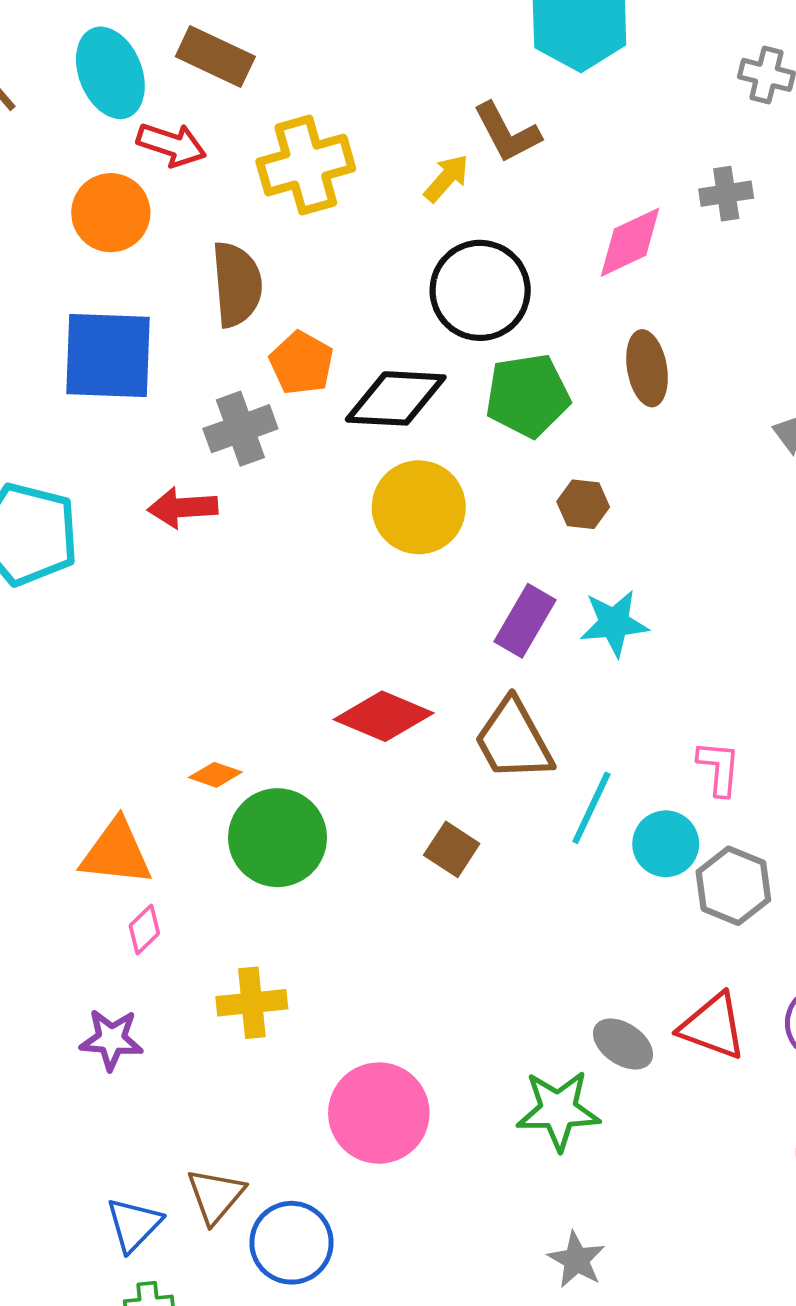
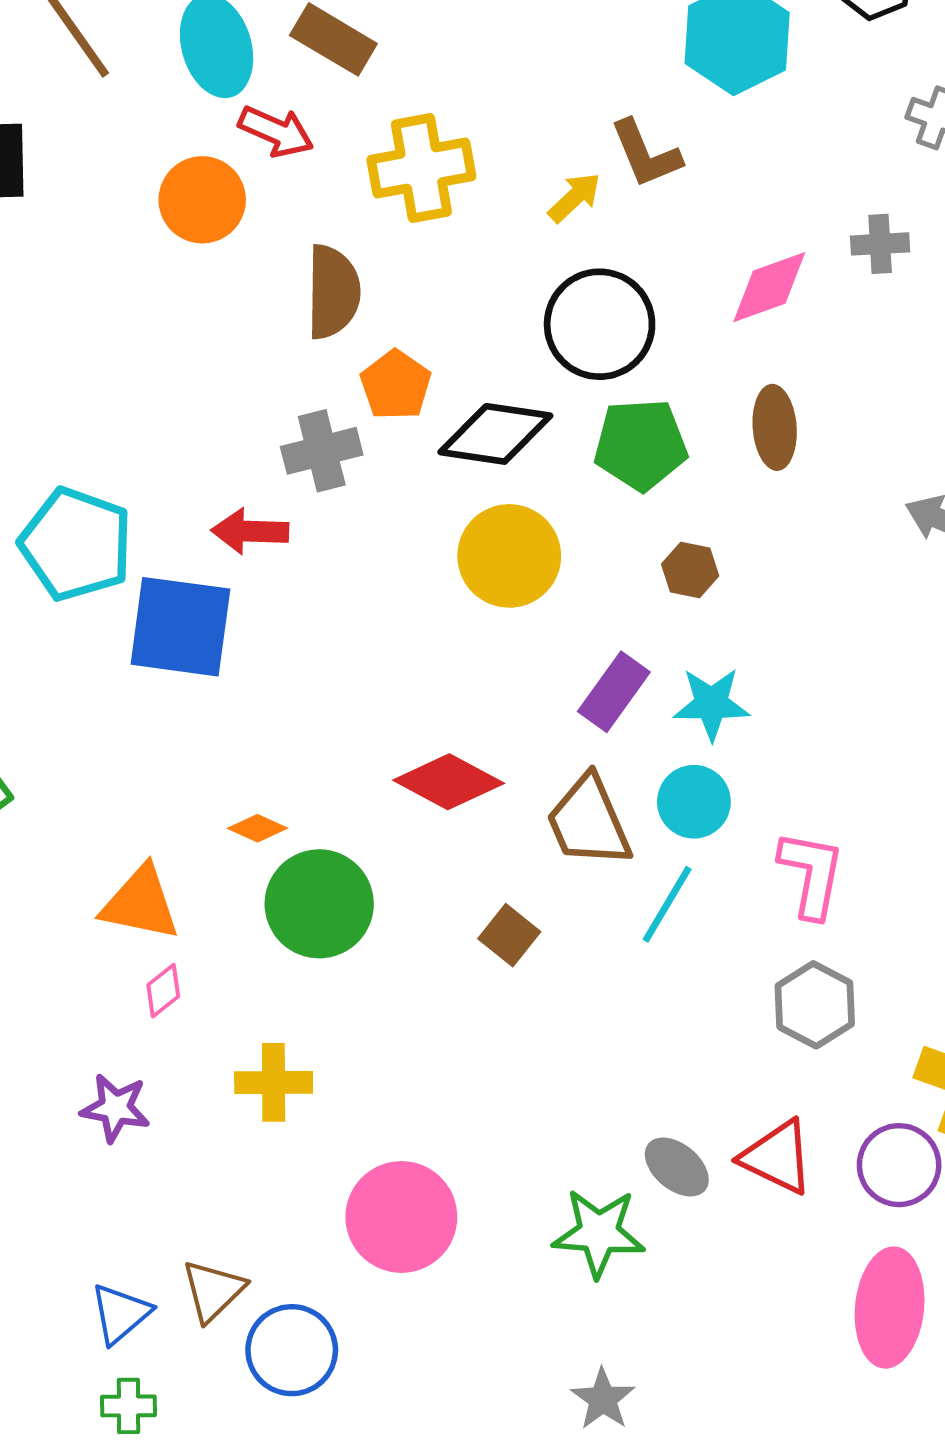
blue square: (108, 356) -> (180, 627), moved
pink L-shape: (719, 768) -> (811, 874), size x1.4
cyan circle: (666, 844) -> (694, 802), moved

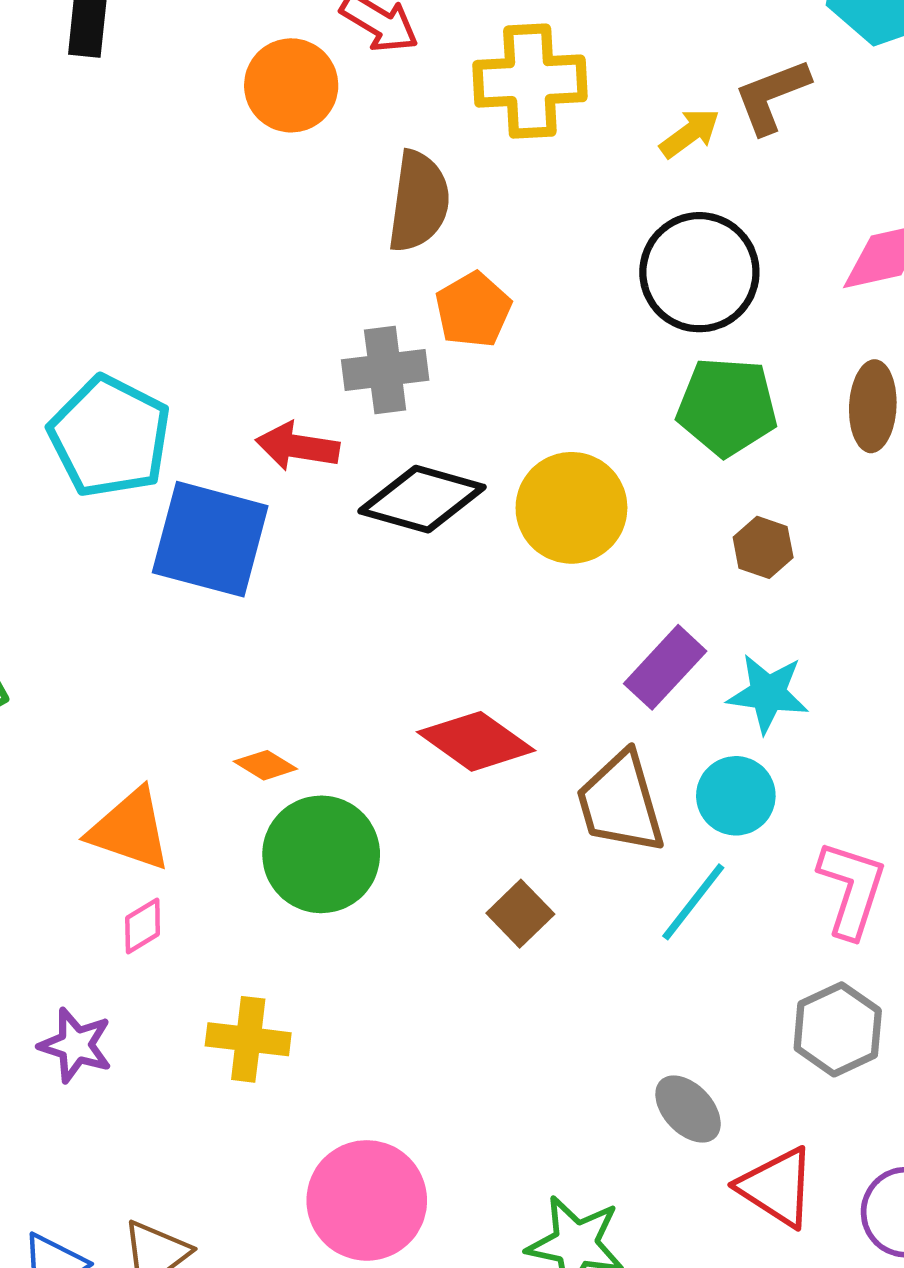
brown L-shape: (646, 154) -> (772, 96), turned 84
black diamond: (495, 434) -> (422, 499), moved
gray ellipse: (677, 1167) -> (688, 1109), moved

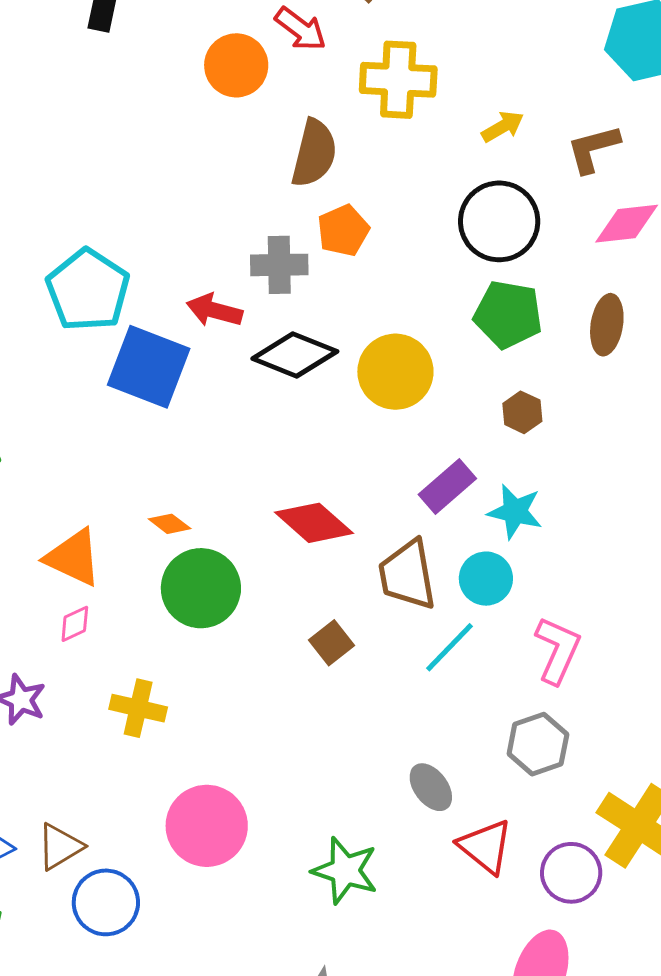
brown L-shape: (772, 96) -> (593, 149), moved

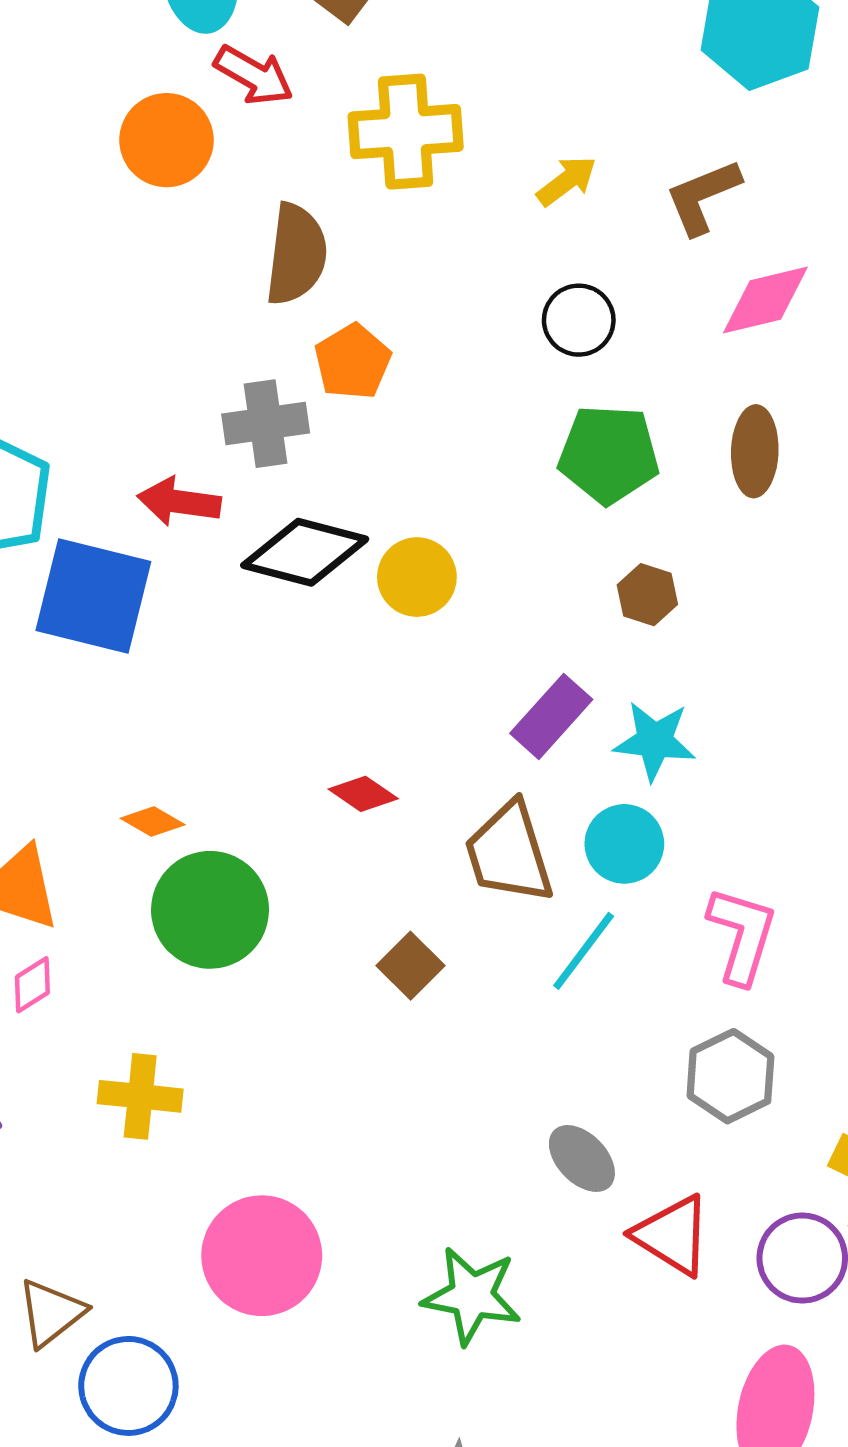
black circle: (499, 221) -> (579, 320), size x0.6
yellow circle: (395, 372) -> (417, 577), moved, size x0.7
red diamond: (314, 523) -> (363, 794), size x0.6

